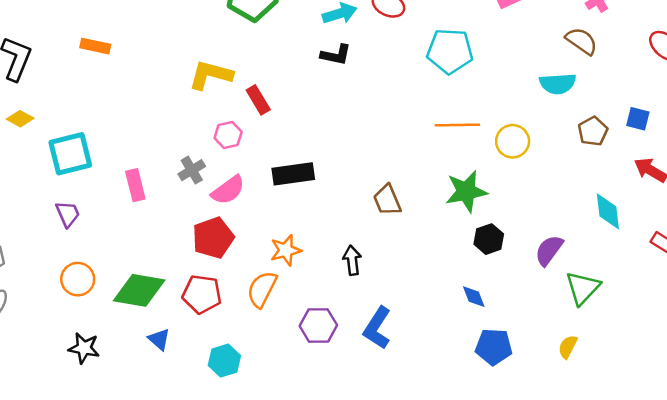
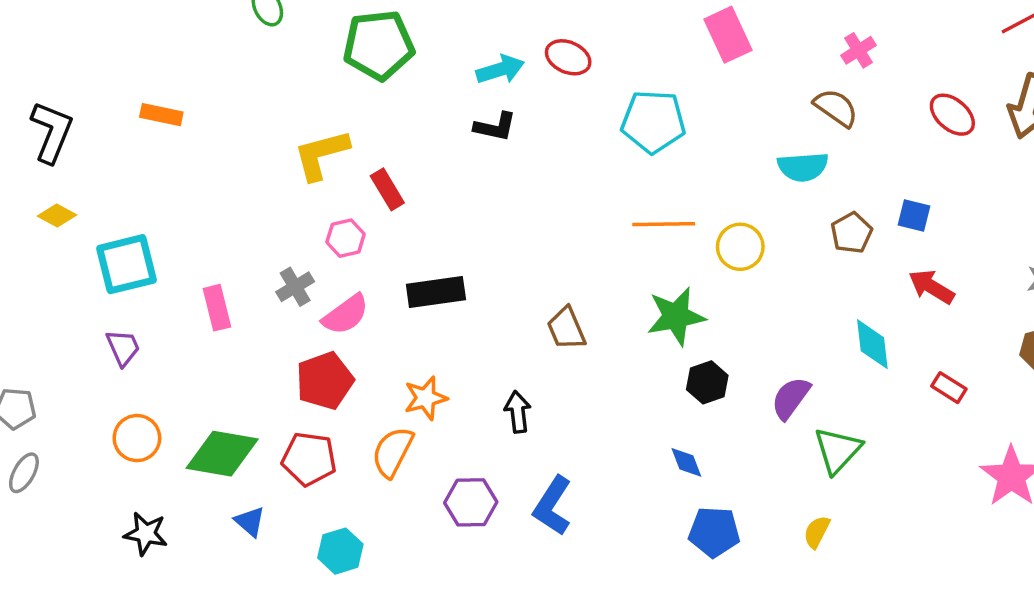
yellow L-shape: (211, 75) -> (321, 155), turned -30

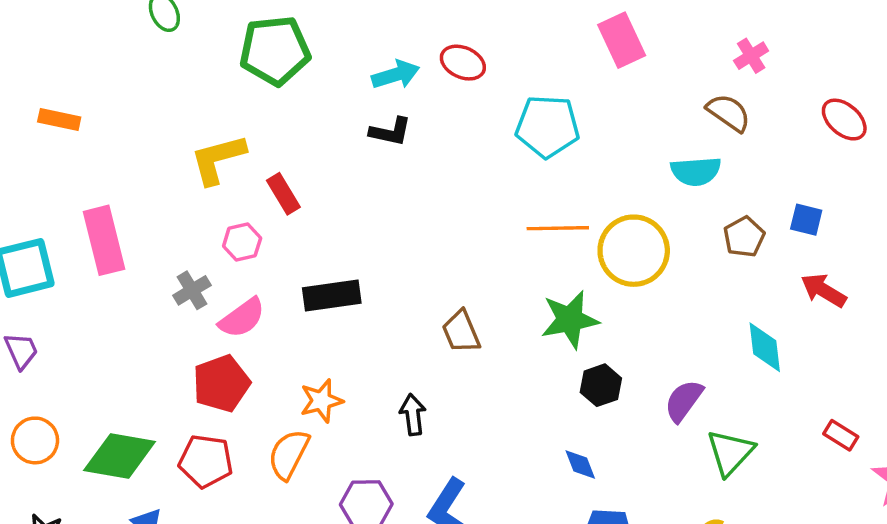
yellow circle: (740, 247) -> (634, 251), size x1.5
pink rectangle: (217, 308) -> (104, 240), moved, size x1.5
red rectangle: (949, 388) -> (841, 435), moved

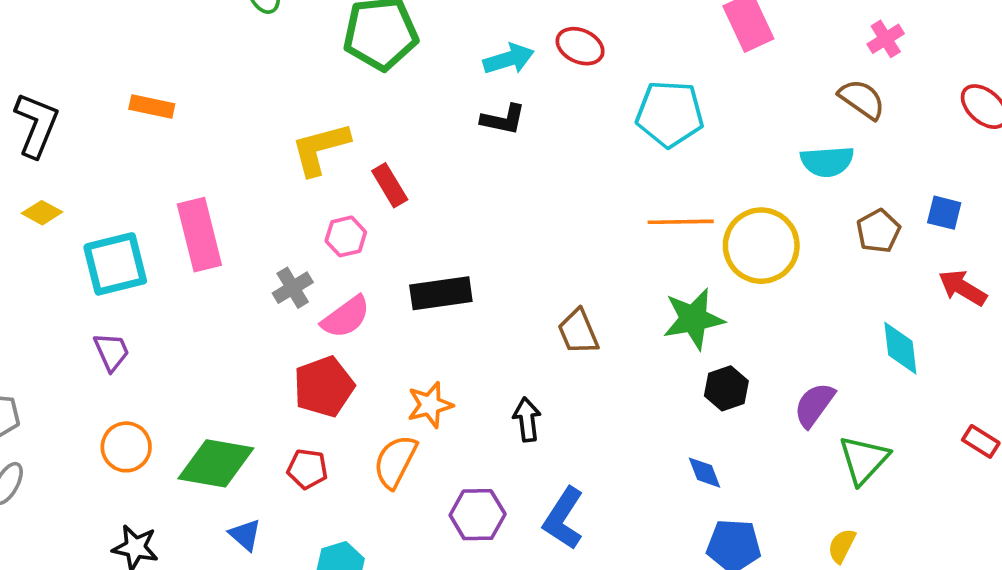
red pentagon: (206, 461) -> (307, 469), size x0.7

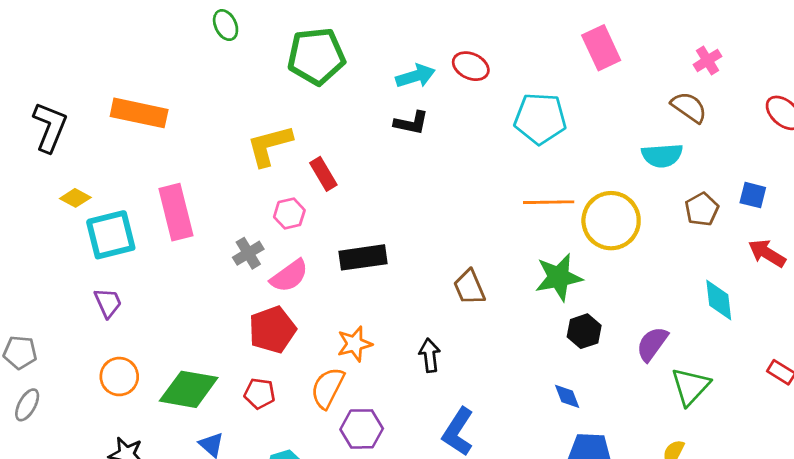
orange rectangle: (152, 107) -> (139, 113), size x1.6
yellow diamond: (42, 213) -> (75, 198), moved
purple hexagon: (478, 515) -> (362, 429), moved

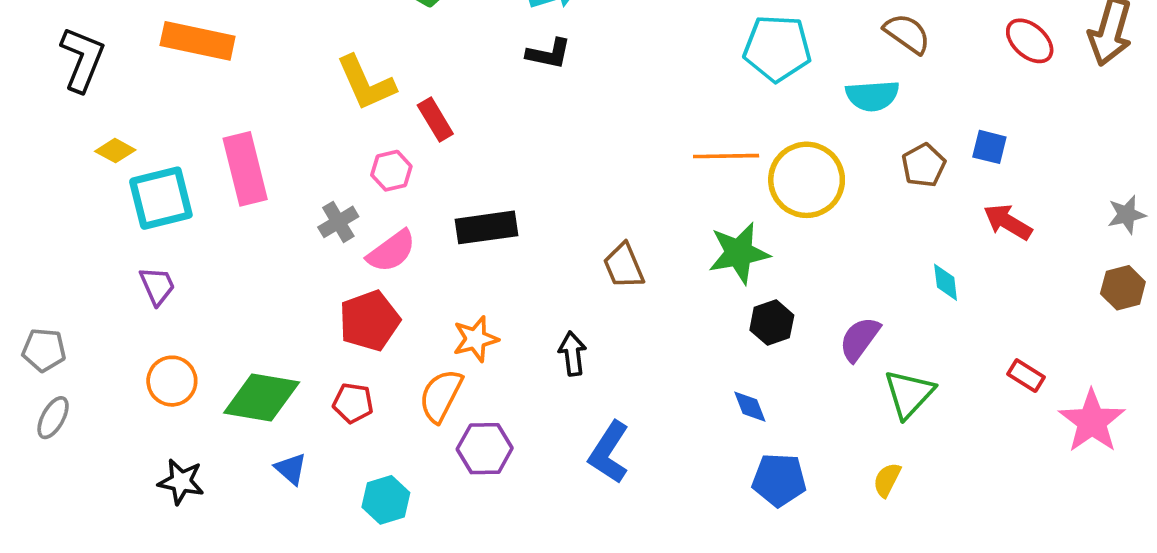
cyan pentagon: (540, 119) -> (777, 48), moved
yellow L-shape: (269, 145) -> (366, 83), turned -99
cyan diamond: (719, 300) -> (946, 282), size x0.7

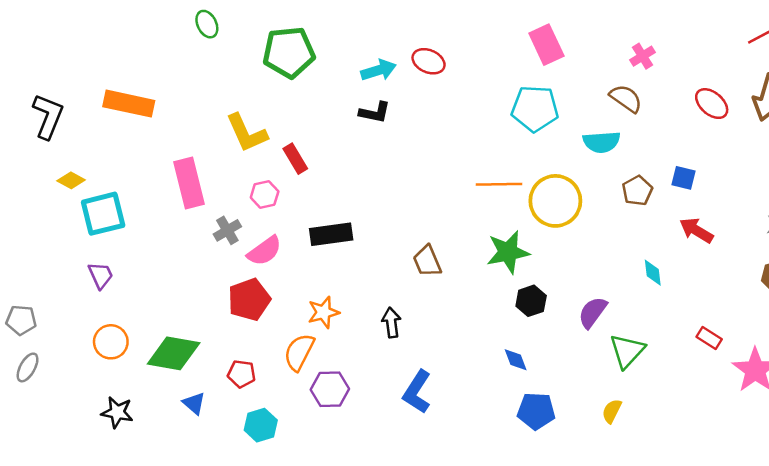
pink rectangle: (245, 169) -> (189, 183), moved
red pentagon: (353, 403) -> (241, 374), moved

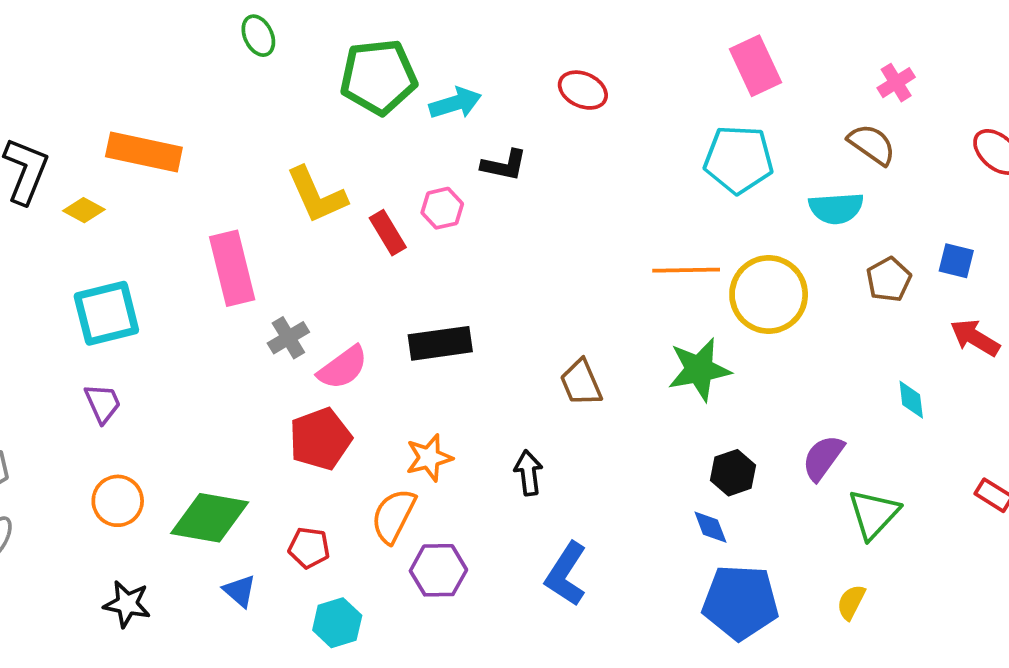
cyan arrow: (379, 70) -> (455, 103), moved
yellow diamond: (71, 180) -> (84, 210), moved
pink hexagon: (265, 194) -> (442, 208), moved
black hexagon: (531, 301) -> (733, 473), moved
blue pentagon: (536, 411) -> (740, 602), size x1.4

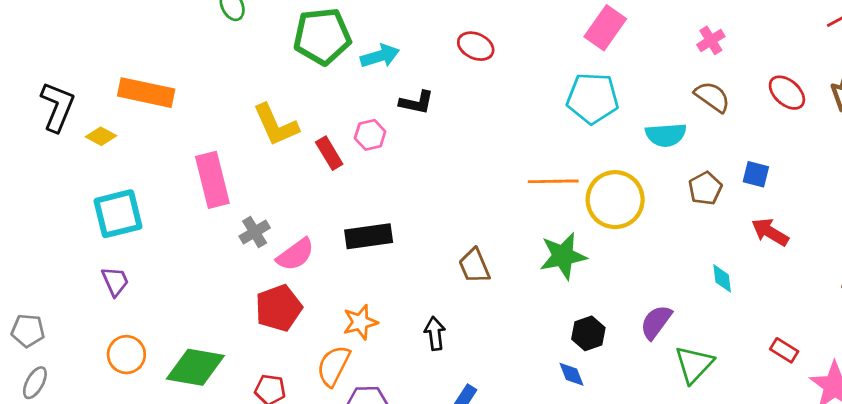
pink rectangle: (755, 66) -> (605, 28), turned 60
brown semicircle: (872, 144) -> (712, 97), moved

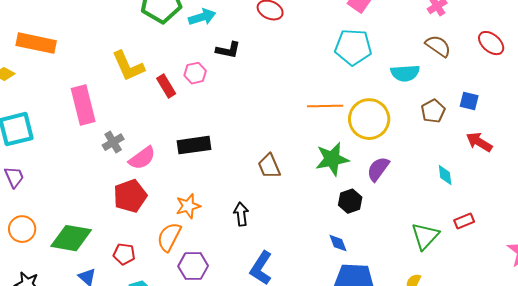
purple semicircle: (656, 322) -> (378, 169), moved
black hexagon: (588, 333) -> (350, 201), moved
red rectangle: (784, 350) -> (464, 221), moved, turned -54

